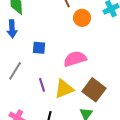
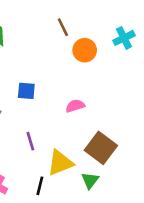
pink semicircle: (75, 59) -> (75, 106), size x0.6
yellow triangle: (64, 89) -> (60, 163), moved

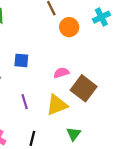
brown square: (101, 148) -> (84, 88), moved
yellow triangle: (60, 163) -> (57, 105), moved

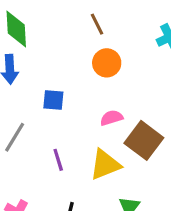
orange circle: (69, 27) -> (107, 63), moved

